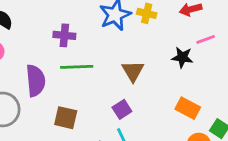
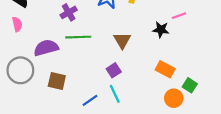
purple cross: (64, 35) -> (69, 12), turned -35
purple semicircle: (36, 81) -> (46, 48), turned -100
brown square: (66, 118) -> (57, 81), moved

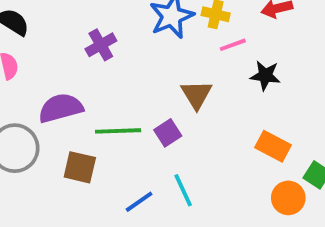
pink line: (179, 16) -> (233, 45), moved
green line: (78, 37) -> (118, 131), moved
purple square: (114, 70) -> (168, 133), moved

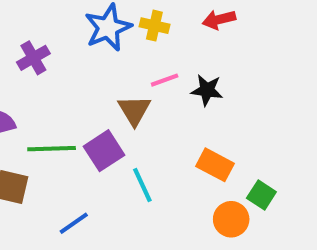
pink line: (233, 45) -> (165, 80), moved
purple square: (168, 133) -> (104, 151), size x1.4
cyan line: (183, 190) -> (142, 185), moved

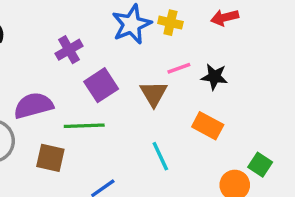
purple square: (104, 151) -> (101, 85), moved
orange rectangle: (215, 165) -> (208, 126), moved

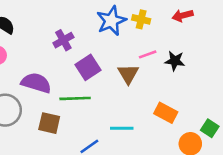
purple semicircle: (33, 105) -> (36, 83), turned 32
orange rectangle: (208, 126) -> (166, 113), moved
cyan line: (160, 156) -> (122, 128), moved, turned -65

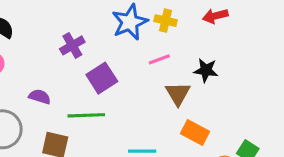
pink line: (148, 54) -> (159, 59), moved
brown triangle: (128, 74) -> (178, 94), moved
purple semicircle: (36, 83) -> (40, 97), size x0.6

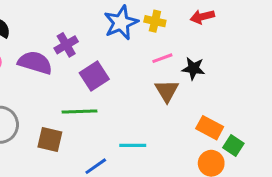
pink line: (159, 59) -> (162, 58), moved
purple semicircle: (40, 97) -> (35, 63), moved, size x1.6
orange rectangle: (195, 132) -> (210, 128), moved

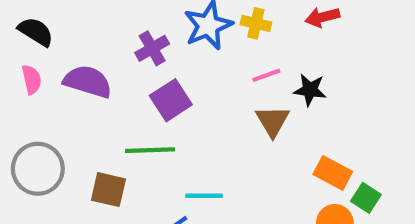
purple cross: (66, 45) -> (152, 48), moved
cyan line: (133, 145) -> (204, 196), moved

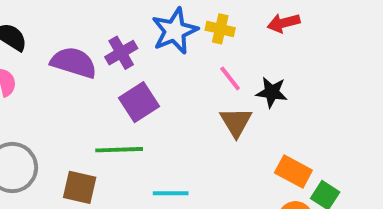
pink line: (266, 75) -> (230, 78), turned 72
purple semicircle: (88, 82) -> (74, 63), moved

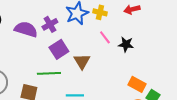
brown triangle: (236, 122) -> (82, 61), moved

